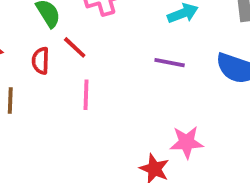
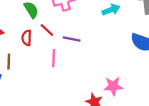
purple line: (170, 63) -> (72, 39), moved

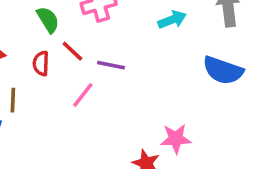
pink line: (54, 58) -> (83, 95), turned 36

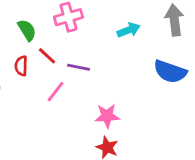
pink star: (176, 139) -> (107, 116), moved

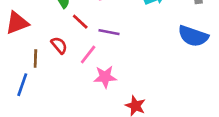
red semicircle: (21, 66) -> (59, 45), moved, turned 138
pink star: (107, 116) -> (105, 77), moved

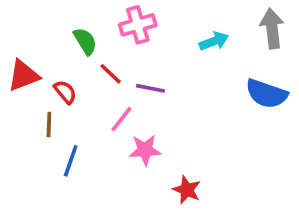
red semicircle: (59, 45) -> (65, 92), moved
blue line: (22, 85) -> (71, 161), moved

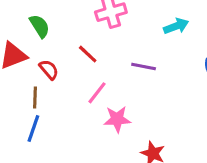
green semicircle: (85, 41) -> (40, 26), moved
purple line: (150, 88) -> (144, 66), moved
blue line: (71, 161) -> (33, 128), moved

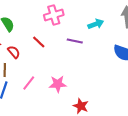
purple line: (144, 66) -> (75, 41), moved
pink line: (97, 93) -> (29, 83), moved

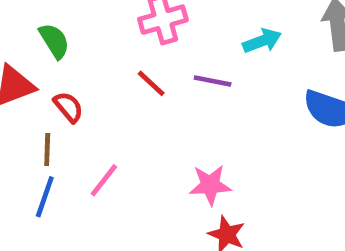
red line: (39, 42) -> (151, 83), moved
pink star: (58, 84) -> (210, 185), moved

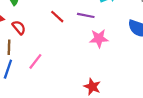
pink star: (210, 185) -> (99, 38), moved

